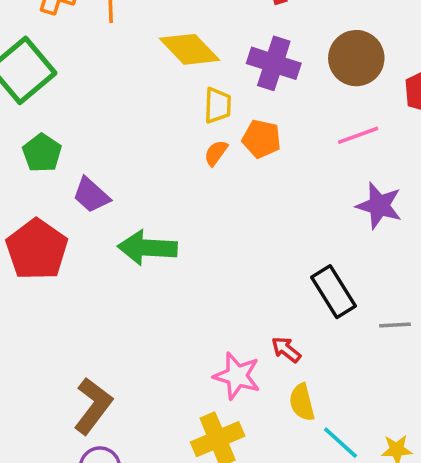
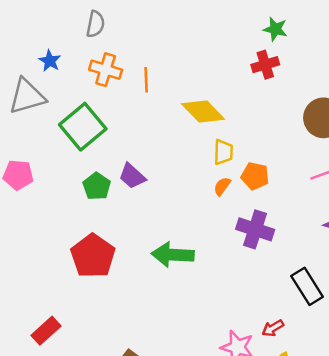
purple cross: (274, 63) -> (255, 229), moved
purple trapezoid: (91, 195) -> (132, 176), moved
red arrow: (286, 350) -> (273, 328), turned -70

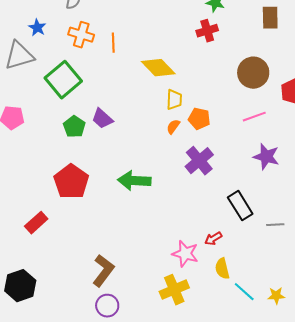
purple cross: (255, 229) -> (199, 161), turned 32
red rectangle: (46, 331) -> (36, 223), moved

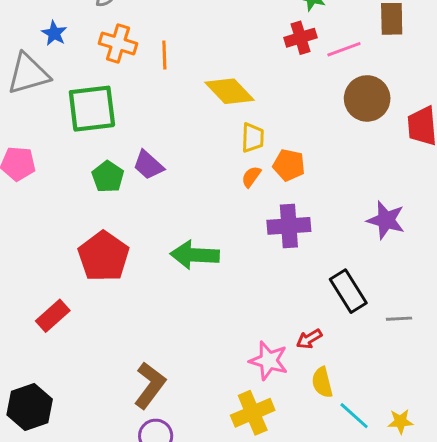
green square: (63, 80) -> (92, 109), turned 33
pink line: (254, 117) -> (344, 49), moved
purple cross: (199, 161) -> (289, 226), turned 36

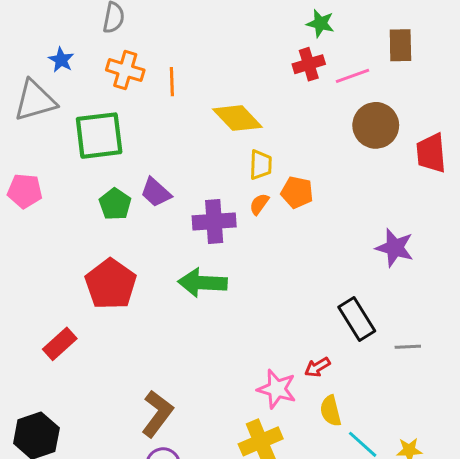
purple cross: (289, 226) -> (214, 221), moved

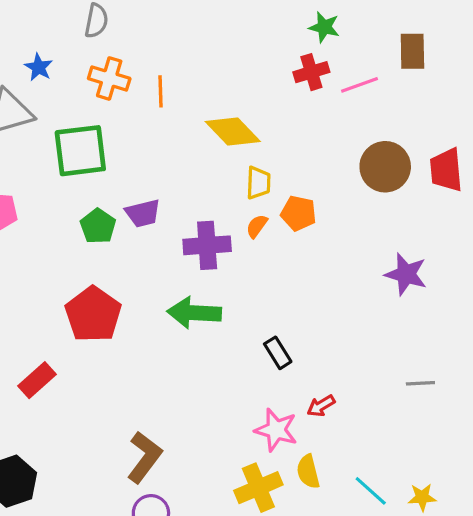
brown circle: (376, 125) -> (385, 167), moved
purple trapezoid: (156, 192) -> (143, 213), turned -56
black rectangle: (357, 319) -> (278, 353), moved, size x0.7
yellow semicircle: (331, 411) -> (308, 472), moved

